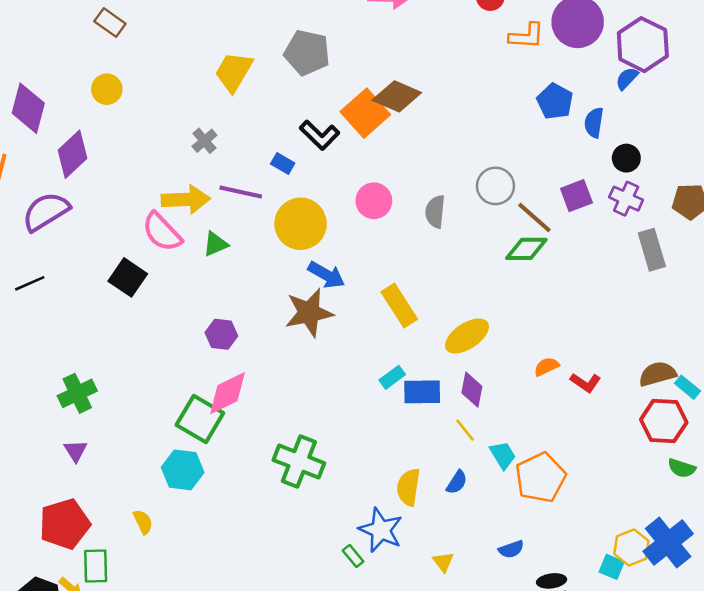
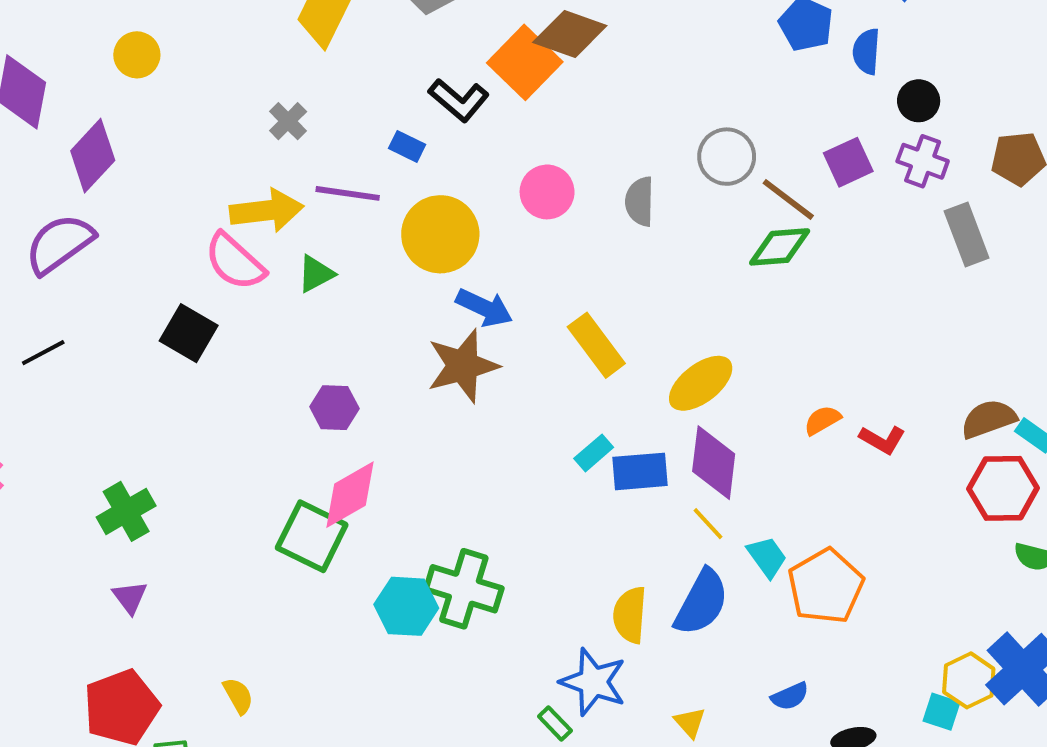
purple diamond: (472, 390) -> (714, 463), size x1.4
cyan hexagon: (183, 470) -> (406, 606), moved
blue semicircle: (457, 482) -> (701, 602), size x1.8

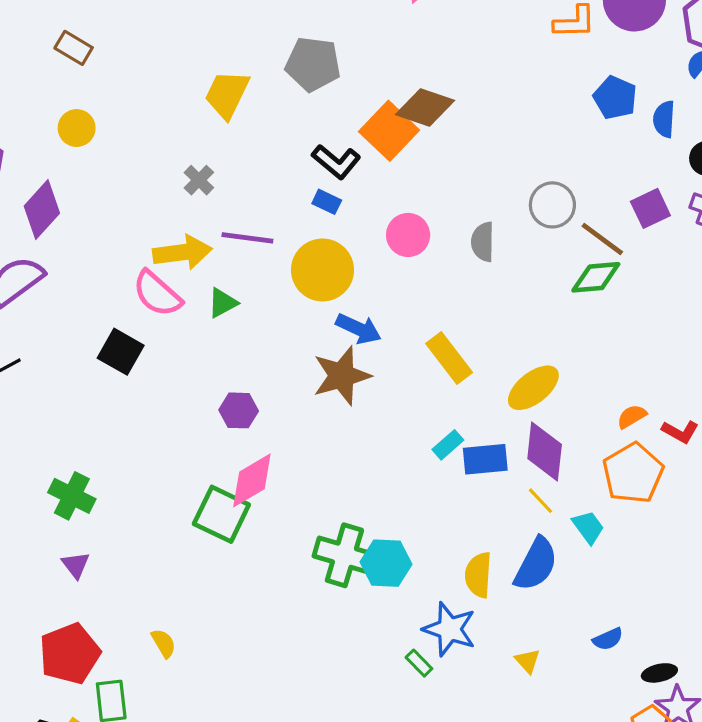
blue rectangle: (407, 146) -> (327, 202), moved
green cross: (126, 511) -> (72, 496), turned -33
orange pentagon: (826, 586) -> (633, 473), moved
cyan hexagon: (406, 606) -> (386, 563), moved

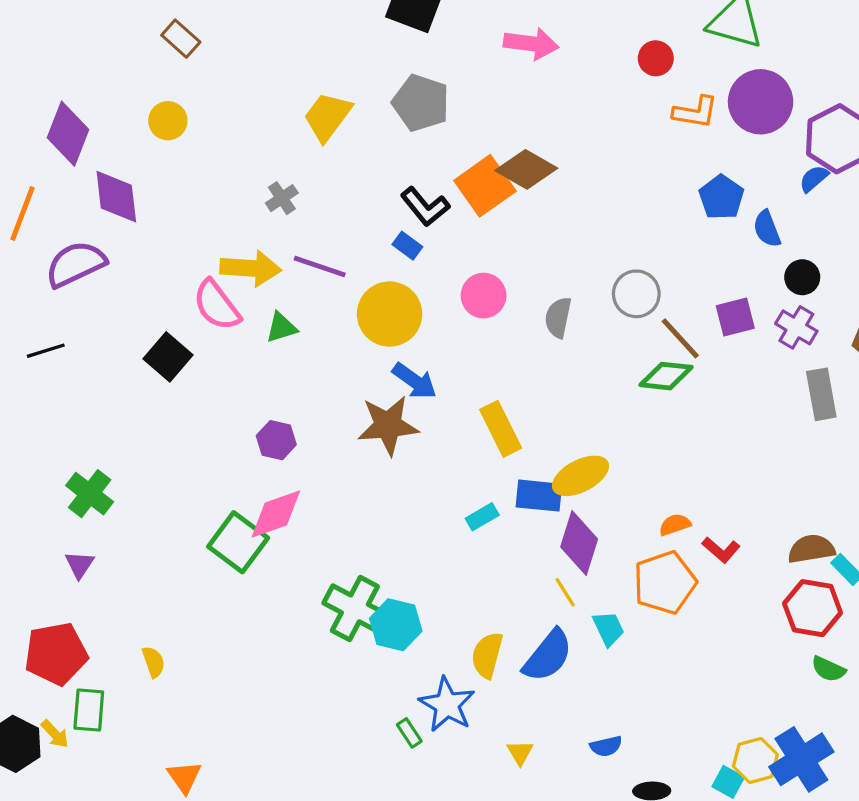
blue semicircle: (664, 119) -> (767, 229), turned -36
purple diamond: (42, 210) -> (116, 197), turned -60
blue rectangle: (485, 459) -> (539, 496), moved

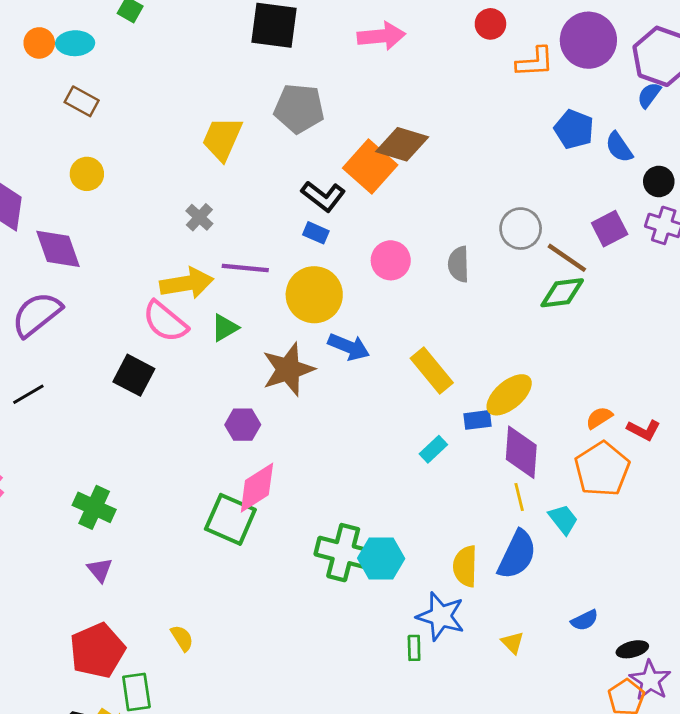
brown star: (388, 425) -> (288, 369), moved
blue rectangle: (539, 496) -> (477, 420), size x0.7
yellow line: (565, 592) -> (519, 497), turned 32
green rectangle: (409, 733) -> (414, 648), turned 45

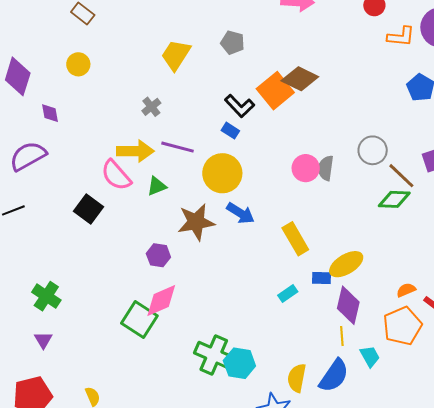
gray pentagon: (299, 108) -> (233, 43), size x0.7
purple diamond: (58, 249) -> (50, 113), size x0.6
pink circle: (391, 260) -> (306, 168), moved

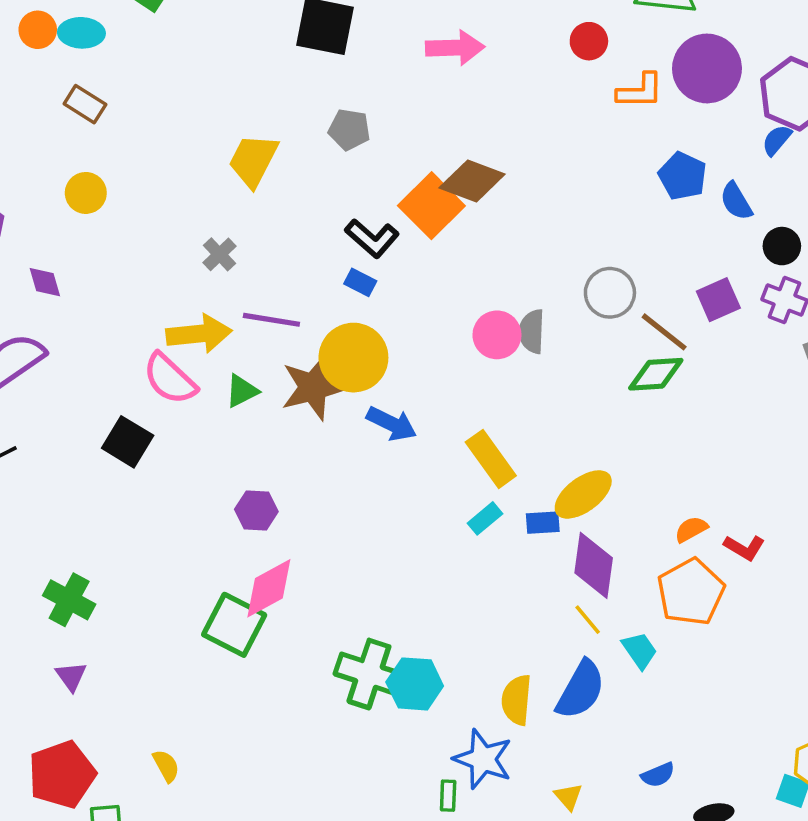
brown star: (196, 222) -> (313, 387), moved
cyan rectangle: (288, 293) -> (485, 518), moved
yellow line: (342, 336) -> (588, 620), turned -30

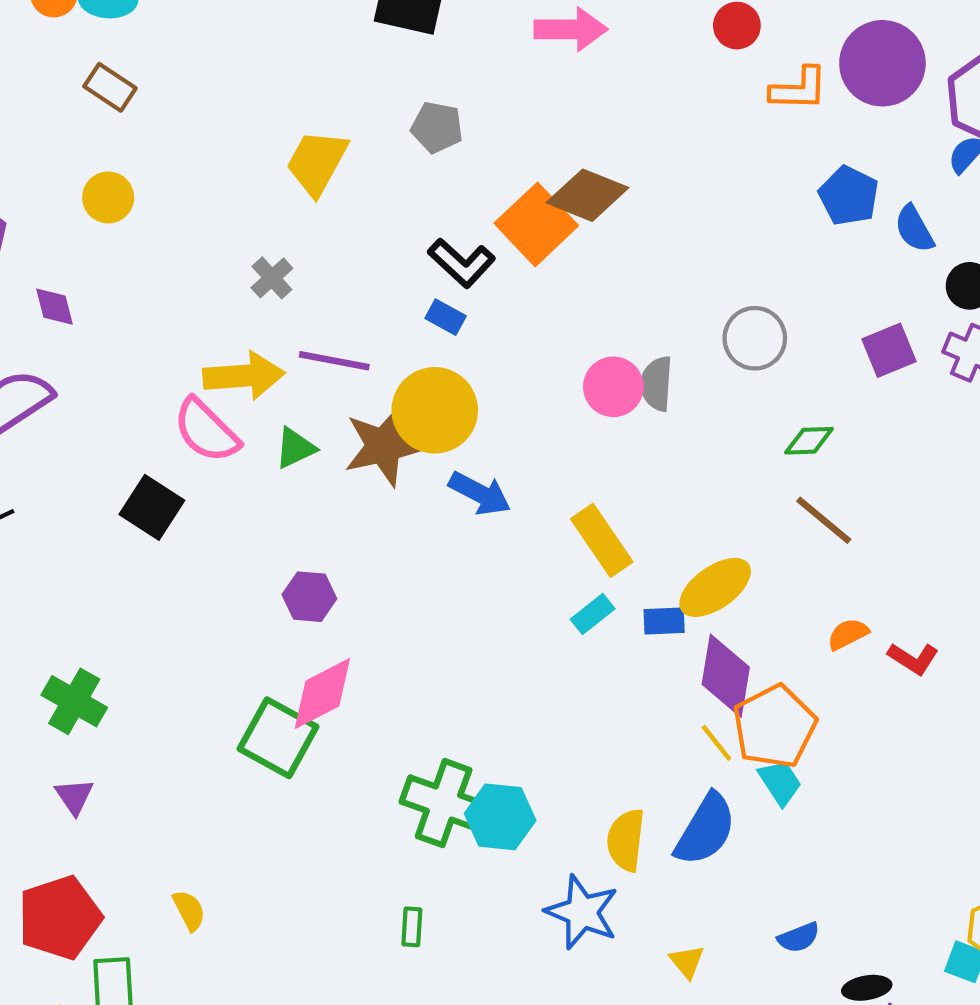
brown line: (664, 332) -> (824, 520), moved
green diamond: (656, 374) -> (809, 441), size x0.7
orange pentagon: (691, 592) -> (774, 726), moved
green rectangle: (448, 796) -> (412, 927), moved

